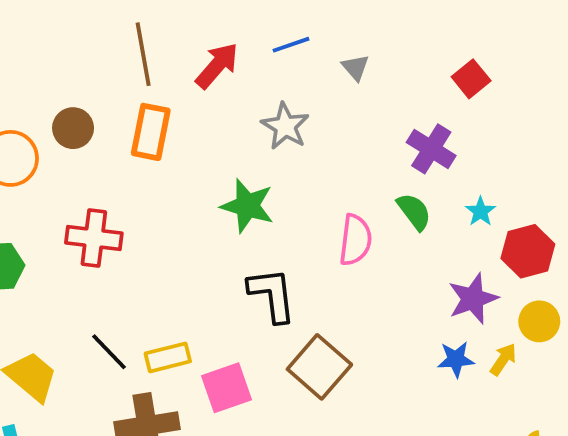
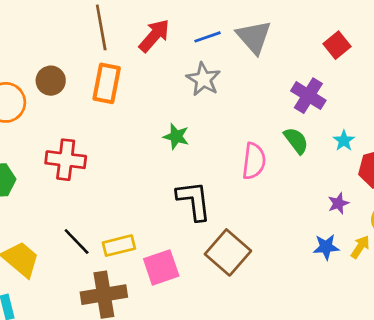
blue line: (291, 45) -> (207, 37), moved
gray triangle: (355, 67) -> (254, 37), size x1.8
green star: (247, 206) -> (176, 136), size x0.7
purple star: (473, 299) -> (338, 203), size x0.6

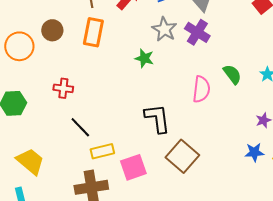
purple cross: (308, 96) -> (197, 32), moved
green star: (176, 136) -> (144, 58), moved
red cross: (66, 160) -> (63, 88), size x0.7
black line: (77, 241) -> (80, 127), moved

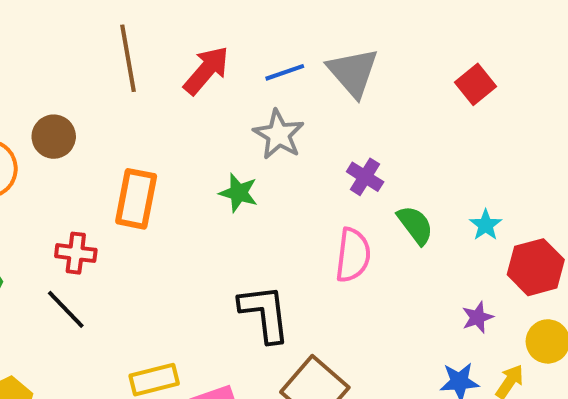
orange rectangle: (93, 32) -> (136, 199), moved
purple cross: (197, 32) -> (365, 177), moved, size x0.7
black line: (80, 127) -> (66, 309), moved

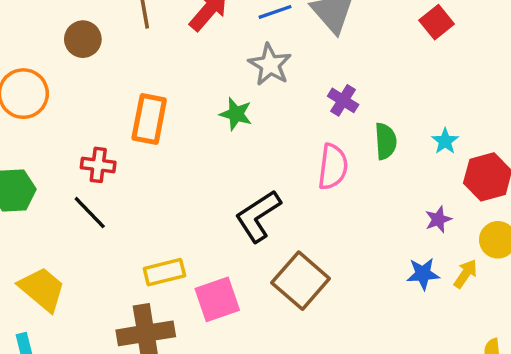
brown circle: (54, 137) -> (83, 39), moved
green semicircle: (415, 225) -> (386, 141), turned 33
black L-shape: (265, 313) -> (258, 216), turned -116

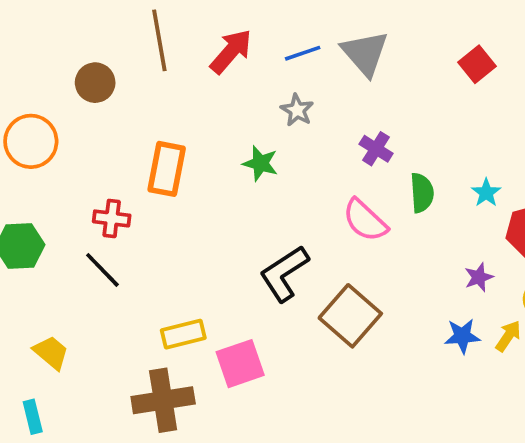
gray star: (270, 65) -> (297, 110), size x0.7
pink semicircle: (333, 167) -> (365, 220), turned 126
brown square: (301, 281) -> (350, 316), moved
yellow trapezoid: (42, 289) -> (51, 352), size x0.7

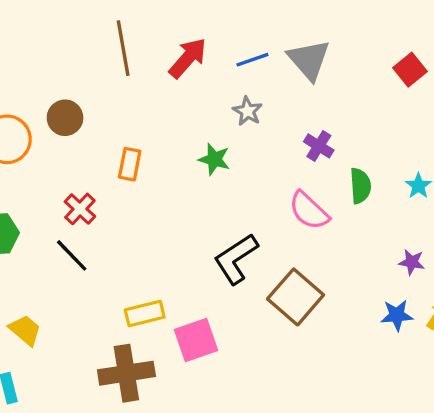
brown circle: (95, 83) -> (65, 118), moved
orange rectangle: (167, 169) -> (130, 164), size x0.7
red cross: (112, 218) -> (80, 209), turned 36
purple star: (479, 277) -> (412, 262), turned 30

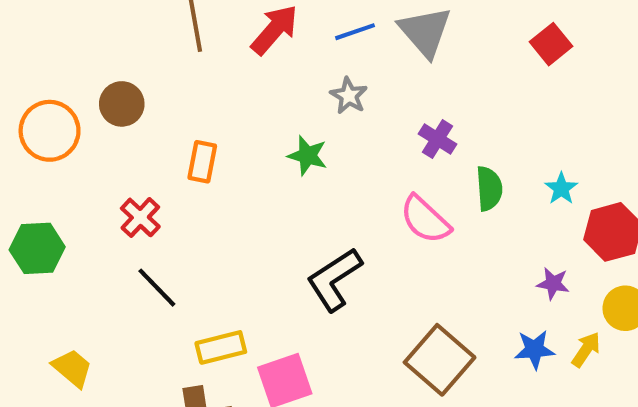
black line: (72, 255) -> (157, 288), moved
brown square: (296, 297) -> (440, 360), moved

